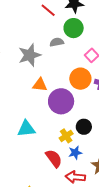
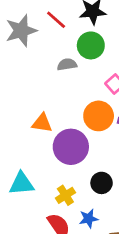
gray star: (30, 55) -> (21, 31), moved
yellow cross: (66, 136) -> (65, 195), moved

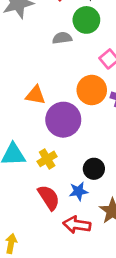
black circle: (102, 183) -> (94, 169), moved
yellow cross: (65, 195) -> (47, 159), moved

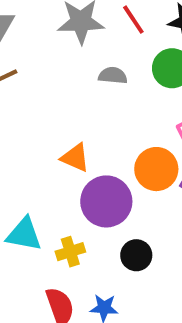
gray semicircle: (62, 38) -> (113, 75), moved
black circle: (94, 169) -> (136, 255), moved

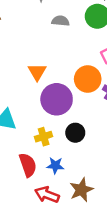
orange triangle: (75, 158) -> (37, 72), turned 36
yellow cross: (70, 252) -> (44, 137), moved

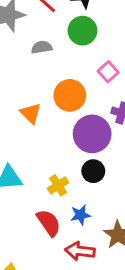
orange circle: (88, 79) -> (70, 95), moved
purple circle: (57, 99) -> (92, 134), moved

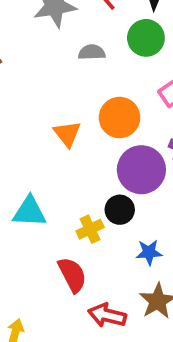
black circle: (93, 171) -> (120, 210), moved
blue star: (80, 215) -> (149, 252), moved

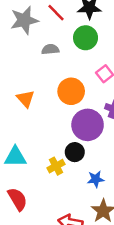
orange triangle: (67, 134) -> (26, 99), moved
red semicircle: (72, 275) -> (17, 199), moved

